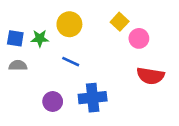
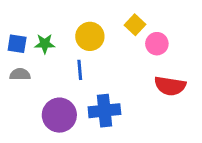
yellow circle: (69, 24) -> (90, 36), moved
blue line: (71, 62) -> (80, 70), turned 60
purple circle: (53, 101) -> (59, 115), size x1.5

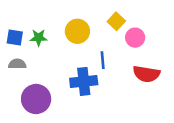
blue line: (80, 70) -> (103, 60), moved
blue cross: (104, 111) -> (84, 81), moved
purple circle: (59, 115) -> (36, 99), moved

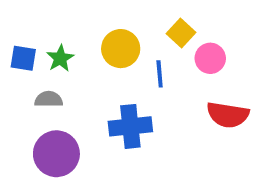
green star: (39, 38) -> (60, 58), turned -30
blue line: (103, 60) -> (160, 74), moved
gray semicircle: (17, 64) -> (49, 99), moved

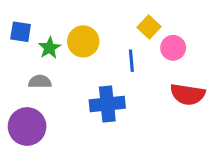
yellow circle: (121, 49) -> (83, 41), moved
blue square: (23, 58) -> (21, 32), moved
purple circle: (56, 154) -> (27, 126), moved

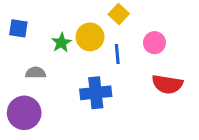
yellow square: (149, 27) -> (119, 14), moved
yellow circle: (83, 41) -> (90, 37), moved
green star: (50, 48) -> (61, 43), moved

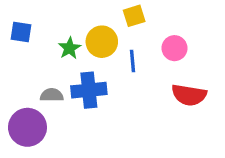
yellow square: (119, 14) -> (134, 16), turned 30
gray semicircle: (36, 73) -> (52, 95), moved
blue cross: (96, 93) -> (89, 90), moved

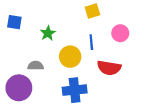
yellow circle: (102, 42) -> (70, 57), moved
blue cross: (89, 90) -> (75, 90), moved
red semicircle: (189, 95) -> (109, 68), moved

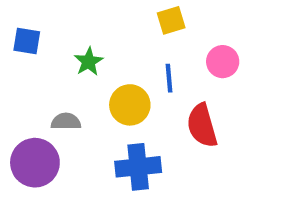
red semicircle: (109, 68) -> (202, 126), turned 65

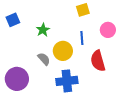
blue square: (27, 41) -> (13, 20), turned -32
gray semicircle: (66, 121) -> (44, 59), moved, turned 48

